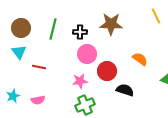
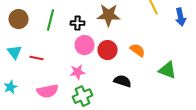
cyan triangle: (19, 52) -> (14, 52), moved
red circle: (107, 71) -> (108, 50), moved
pink semicircle: (38, 100) -> (48, 91), moved, size x1.5

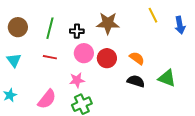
red line: (36, 58) -> (50, 57), moved
black semicircle: (122, 81) -> (136, 81), moved
pink semicircle: (48, 91) -> (47, 99), turned -40

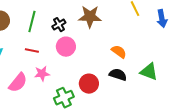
black cross: (77, 31) -> (59, 25), turned -32
red circle: (107, 58) -> (89, 84), moved
pink star: (77, 80) -> (42, 74), moved
pink semicircle: (47, 99) -> (18, 83), moved

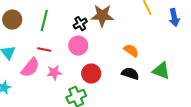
black cross: (59, 25) -> (80, 24), moved
pink semicircle: (18, 83) -> (30, 68), moved
red circle: (89, 84) -> (91, 74), moved

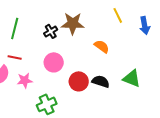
pink circle: (78, 46) -> (54, 62), moved
orange semicircle: (131, 51) -> (102, 46), moved
red circle: (91, 74) -> (79, 81), moved

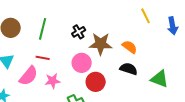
brown star: (73, 23) -> (101, 44), moved
red circle: (79, 81) -> (96, 82), moved
black semicircle: (101, 81) -> (129, 69), moved

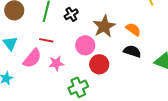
black cross: (79, 32) -> (71, 14), moved
brown star: (101, 44) -> (104, 26), turned -30

